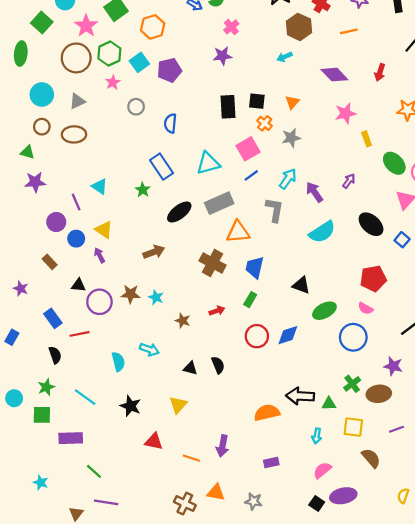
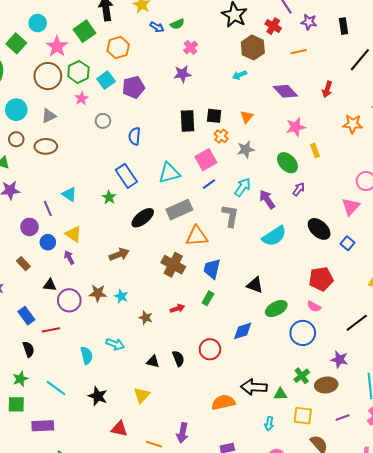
green ellipse: (394, 163) -> (287, 163), moved
red circle: (257, 336) -> (210, 349), moved

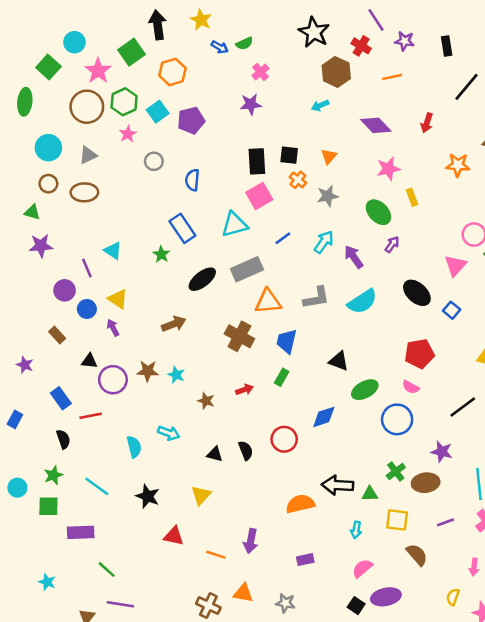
pink square: (206, 160) -> (259, 196), moved
gray L-shape: (230, 216) -> (316, 298), moved, turned 70

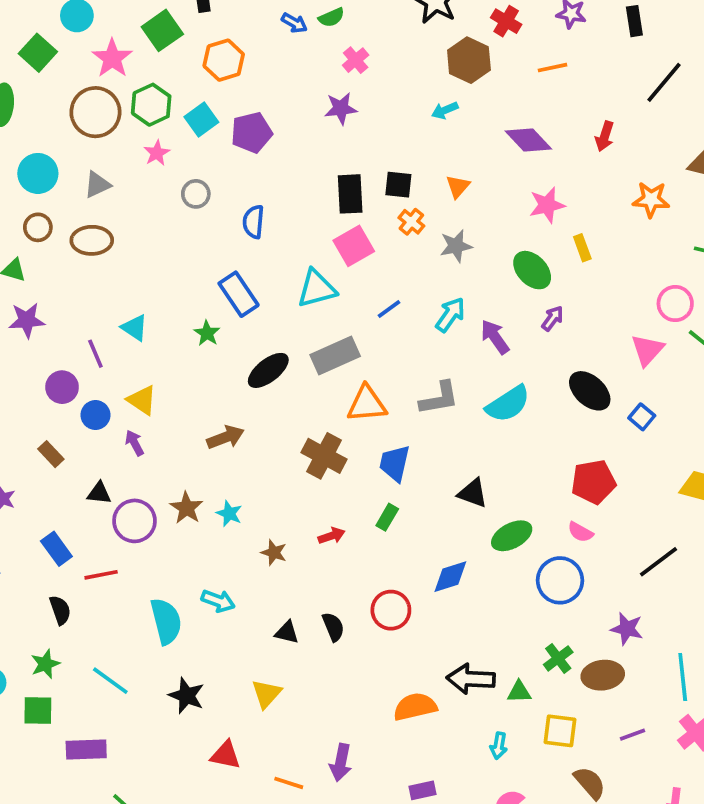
brown star: (148, 371) -> (187, 508), turned 30
cyan semicircle: (134, 447) -> (166, 621), size x1.4

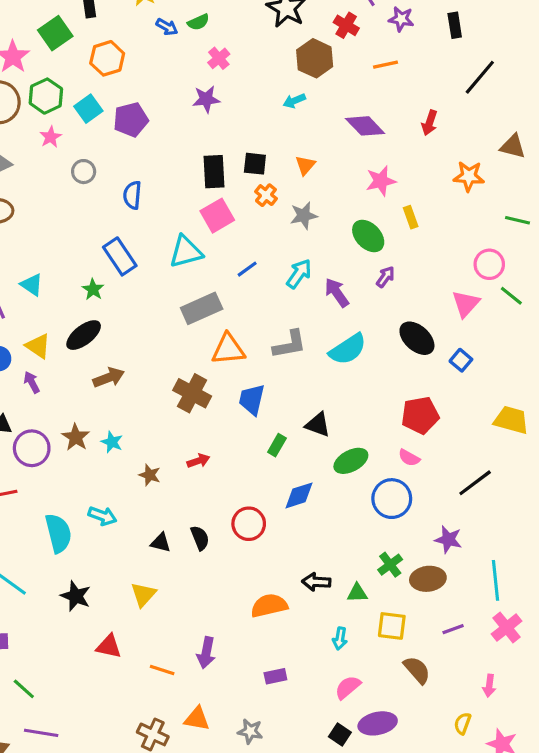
black ellipse: (268, 370) -> (84, 335), moved
green rectangle: (387, 517) -> (277, 445), moved
black arrow: (471, 679) -> (316, 582), size x0.7

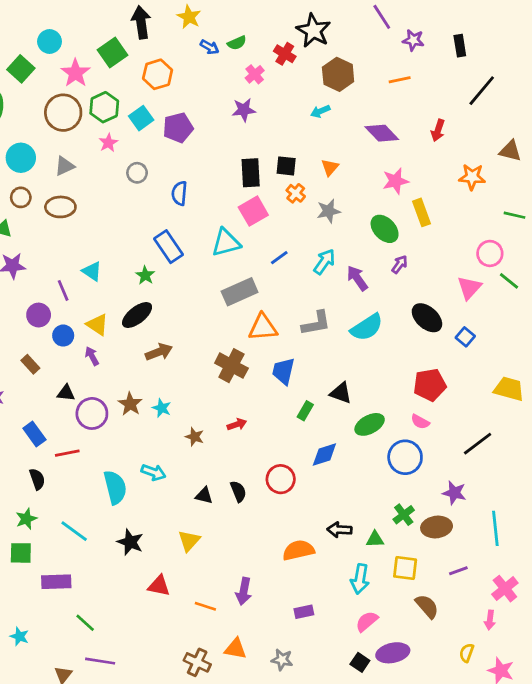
red cross: (346, 25) -> (285, 54), moved
yellow rectangle: (411, 217) -> (421, 212), size x1.4
pink cross: (507, 628) -> (505, 589), moved
cyan arrow: (340, 639) -> (360, 579), size x1.5

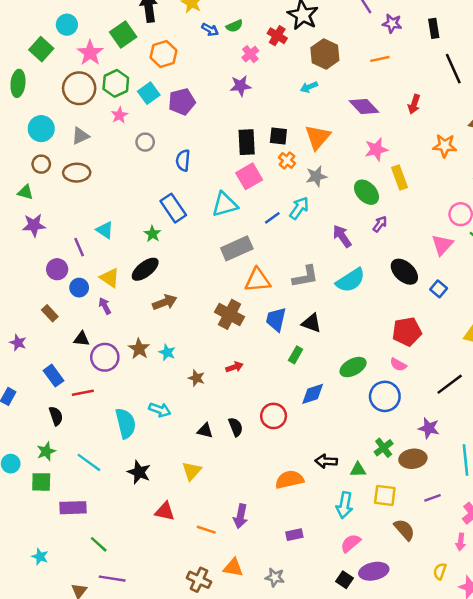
black line: (482, 91) -> (453, 69), turned -64
orange triangle: (330, 167) -> (318, 137), size x1.6
cyan arrow: (324, 262) -> (299, 208), moved
black triangle: (341, 393) -> (311, 323), moved

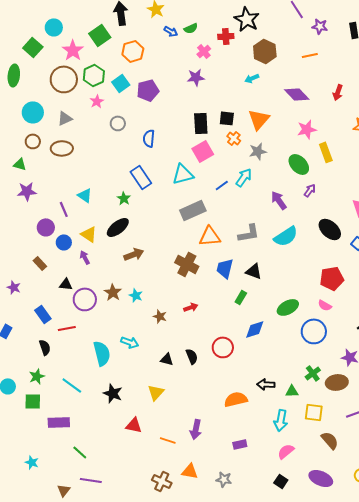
red cross: (277, 36) -> (226, 36), turned -35
purple ellipse: (374, 571) -> (321, 478), moved, turned 35

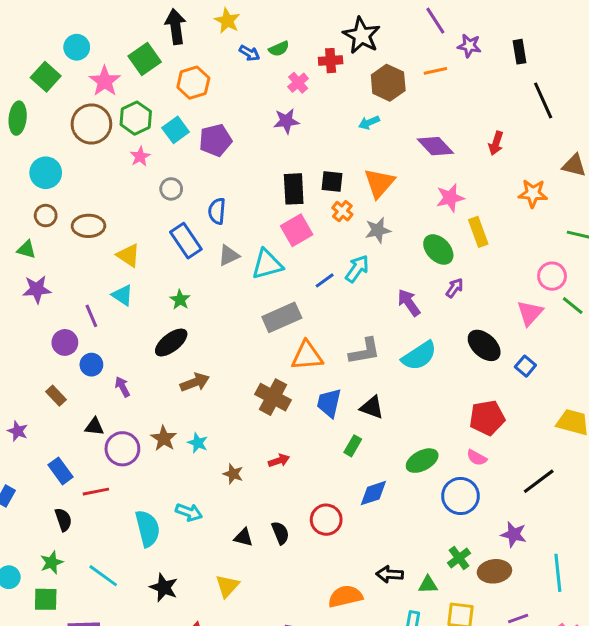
orange line: (310, 55) -> (435, 71), moved
gray triangle: (65, 118) -> (229, 255), moved
blue rectangle: (141, 177) -> (186, 241), moved
yellow triangle: (89, 234) -> (128, 255), moved

